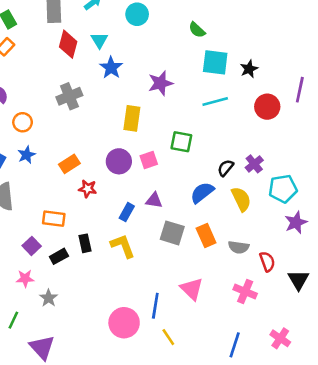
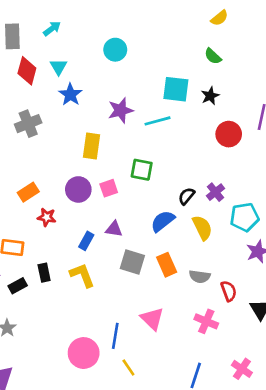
cyan circle: (137, 14) -> (115, 50), moved
green semicircle: (197, 30) -> (213, 56), moved
cyan line: (215, 101) -> (157, 121), moved

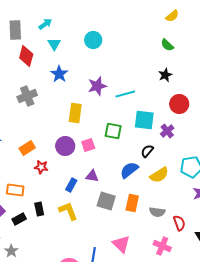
cyan triangle: (59, 67) -> (54, 44), moved
cyan square: (176, 89) -> (144, 120), moved
purple cross: (215, 192) -> (167, 131), moved
yellow semicircle: (202, 228) -> (159, 175), turned 84
orange rectangle: (167, 265) -> (132, 203), turned 36

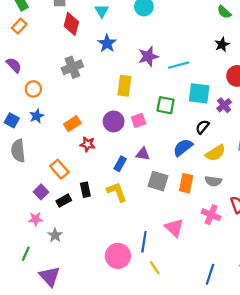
orange rectangle: (15, 190) -> (59, 169), turned 42
gray semicircle: (157, 212) -> (213, 181), moved
pink cross: (162, 246) -> (211, 215), moved

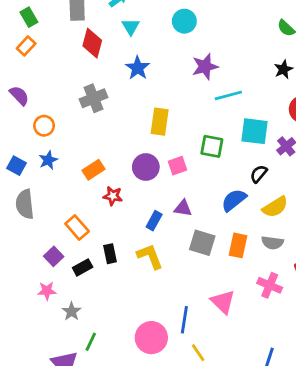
purple star: (148, 56) -> (205, 67), moved
green line: (26, 254) -> (91, 342), moved

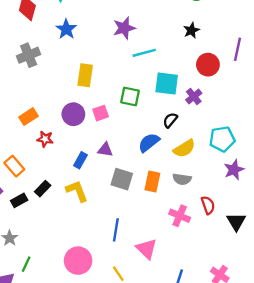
black rectangle: (110, 254) -> (43, 189), turned 56
pink triangle: (223, 302) -> (147, 249), moved
blue line: (184, 320) -> (116, 230), moved

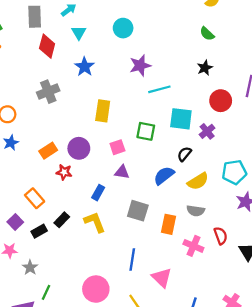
purple circle: (73, 114) -> (79, 148), moved
purple triangle: (105, 150) -> (122, 172), moved
orange rectangle: (152, 181) -> (168, 224), moved

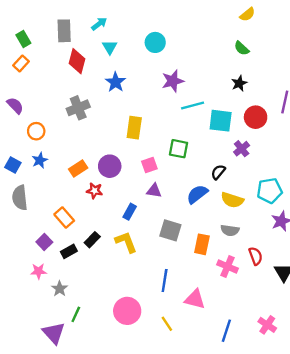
cyan square: (181, 119) -> (221, 121), moved
yellow semicircle: (198, 181) -> (232, 200), turned 50
pink triangle: (162, 278) -> (195, 299), turned -30

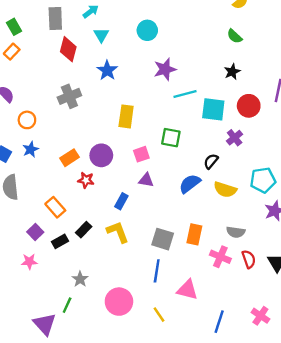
gray square: (170, 230) -> (163, 239), moved
gray semicircle: (230, 230) -> (236, 232), moved
red semicircle: (256, 256) -> (249, 259), moved
gray star: (60, 289) -> (80, 279), moved

